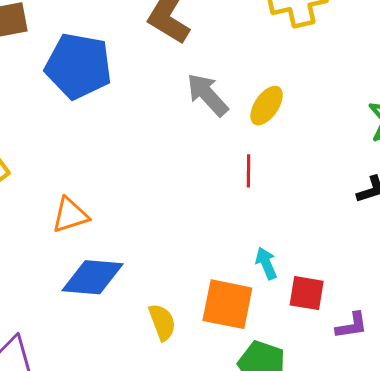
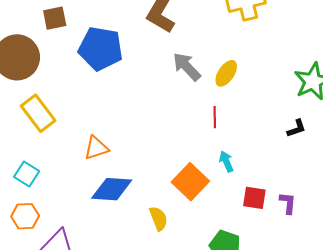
cyan arrow: (266, 263) -> (226, 161), moved
orange square: (227, 304) -> (190, 182), moved, turned 33
purple L-shape: (352, 326) -> (288, 203), moved, turned -75

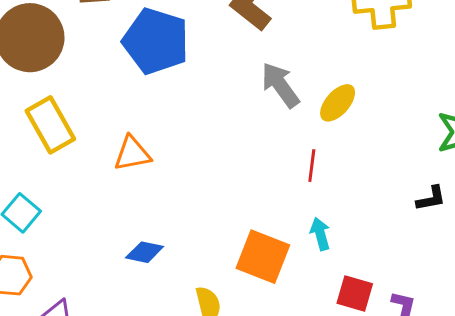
orange triangle: (96, 148) -> (132, 154), moved
orange square: (190, 182) -> (263, 257), turned -30
blue diamond: (112, 189) -> (145, 252), size x0.6

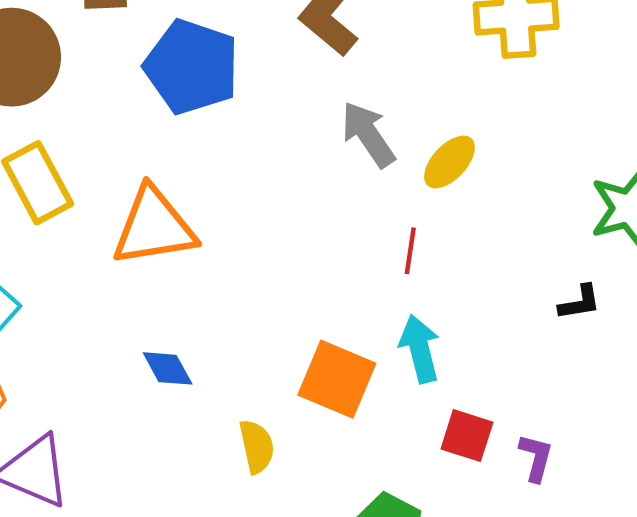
orange triangle: (132, 154) -> (154, 227), size x1.6
cyan arrow: (320, 234) -> (420, 349), size x1.4
blue diamond: (145, 252) -> (168, 368), turned 48

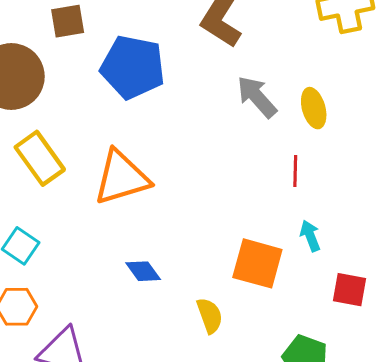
yellow ellipse: (449, 162) -> (314, 108), turned -51
cyan arrow: (420, 349) -> (310, 236), size x0.7

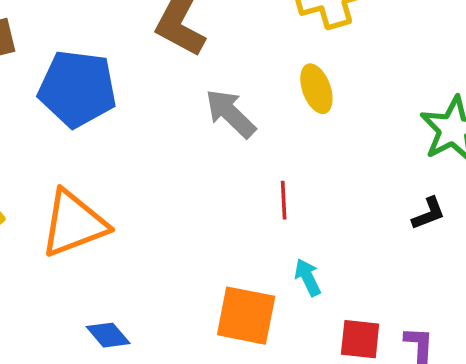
yellow ellipse: (314, 108) -> (316, 89), moved

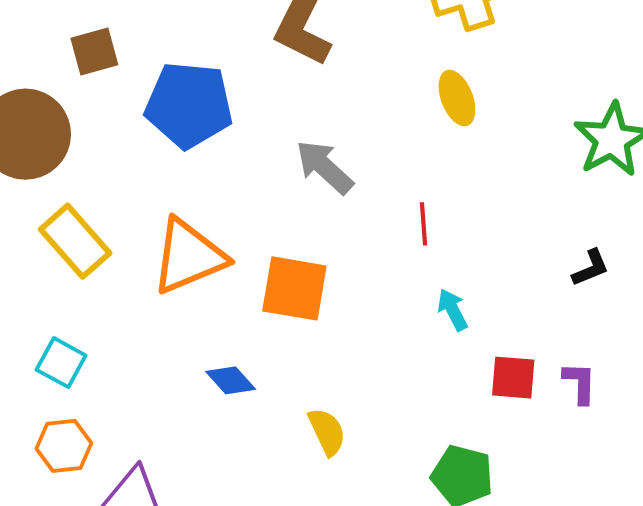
gray arrow: (230, 114) -> (324, 167), moved
black L-shape: (429, 213) -> (591, 268), moved
orange square: (246, 316) -> (294, 288), moved

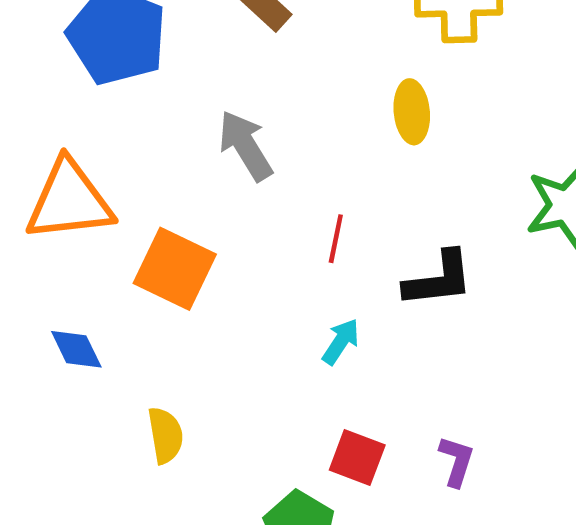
black L-shape: (591, 268) -> (439, 279), moved, size x1.6
cyan arrow: (453, 310) -> (341, 342), turned 45
red square: (513, 378) -> (357, 458), moved

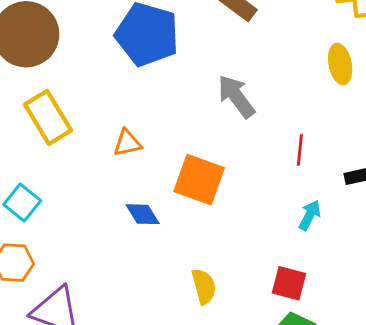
orange triangle: (69, 201) -> (127, 143), size x0.5
blue diamond: (76, 349) -> (143, 214), moved
red square: (357, 458) -> (289, 283), moved

